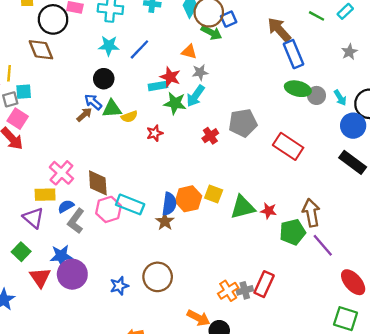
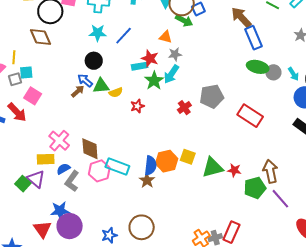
green star: (175, 103) -> (154, 81), turned 30
pink square: (18, 119) -> (33, 96), moved
green square: (21, 252) -> (23, 184), moved

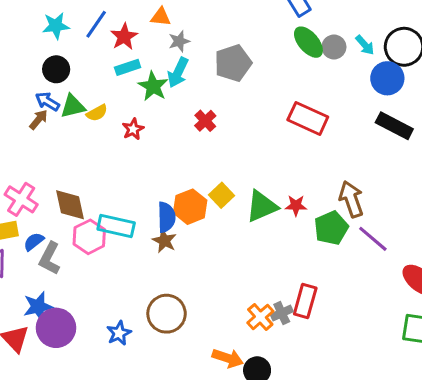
red star: (150, 58) -> (124, 37), moved, turned 30
green ellipse: (258, 67) -> (308, 42), turned 45
gray pentagon: (212, 96) -> (233, 63), moved
yellow square: (188, 157) -> (222, 195), turned 35

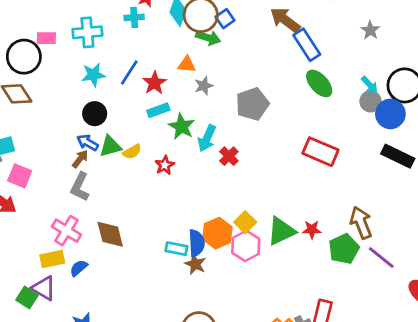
gray circle: (334, 47) -> (371, 101), moved
cyan arrow: (178, 73) -> (207, 138), moved
cyan rectangle: (116, 226) -> (176, 249), moved, size x0.7
pink hexagon: (89, 237) -> (246, 246), moved
gray L-shape: (50, 258) -> (80, 187), moved

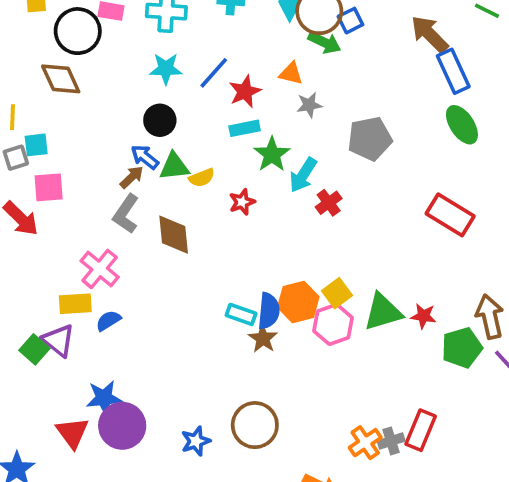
pink square: (20, 176) -> (49, 187), turned -35
brown diamond: (110, 234) -> (174, 235), moved

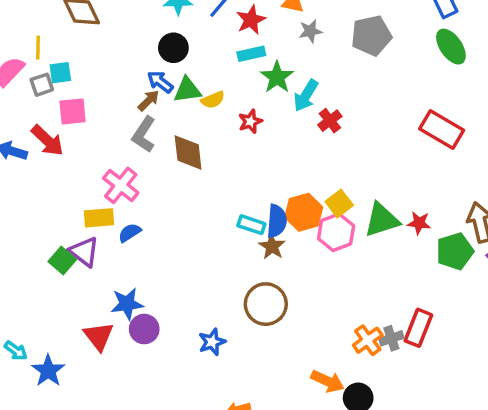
gray pentagon: (370, 139) -> (371, 36), moved
brown circle: (255, 425) -> (266, 304), moved
purple circle: (122, 426) -> (144, 329), size x0.7

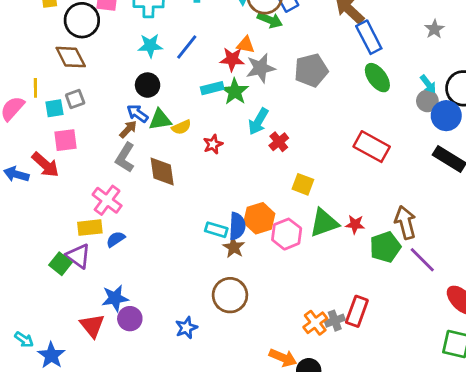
red star: (251, 20) -> (232, 59), moved, turned 30
gray star: (310, 31) -> (261, 68), size x1.5
green star: (277, 77) -> (235, 91), moved
gray square: (42, 85) -> (75, 99), moved
yellow square: (339, 203) -> (303, 184), moved, turned -30

